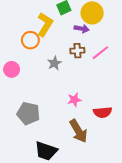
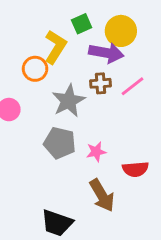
purple arrow: (82, 29) -> (106, 53), size x1.6
gray star: (54, 63) -> (69, 101), size x1.6
gray pentagon: (28, 113) -> (60, 143), moved

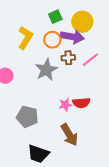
yellow L-shape: (55, 47) -> (25, 38), moved
orange circle: (35, 69) -> (52, 40), moved
gray pentagon: (60, 143) -> (27, 117), moved
red semicircle: (135, 169) -> (81, 103), moved

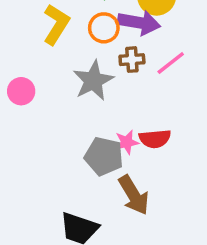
gray pentagon: (27, 117) -> (104, 156), moved

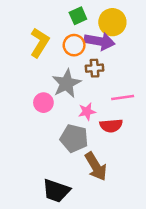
pink line: (171, 63) -> (123, 97), moved, turned 30
pink circle: (21, 91) -> (43, 103), moved
pink star: (127, 142) -> (87, 112), moved

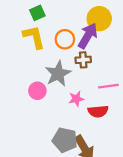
green square: (78, 16) -> (37, 13), moved
purple arrow: (100, 41) -> (88, 36), turned -70
yellow L-shape: (40, 43) -> (34, 37), turned -45
gray pentagon: (74, 138) -> (65, 140), moved

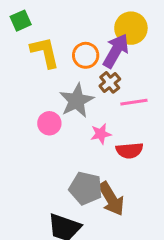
green square: (37, 13) -> (21, 21), moved
brown cross: (83, 60) -> (110, 82), turned -35
pink line: (108, 86) -> (134, 102), moved

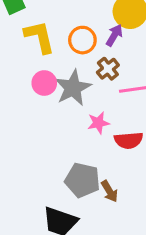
purple arrow: (116, 51) -> (114, 35), size x0.6
pink circle: (49, 123) -> (44, 83), moved
brown arrow: (111, 199) -> (109, 191), size x0.6

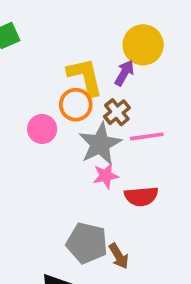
yellow L-shape: (39, 37) -> (85, 77), moved
orange circle: (82, 40) -> (76, 105), moved
gray star: (73, 88) -> (100, 144), moved

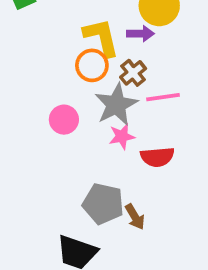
purple arrow: (124, 73) -> (141, 34), turned 60
pink circle: (42, 129) -> (64, 120), moved

